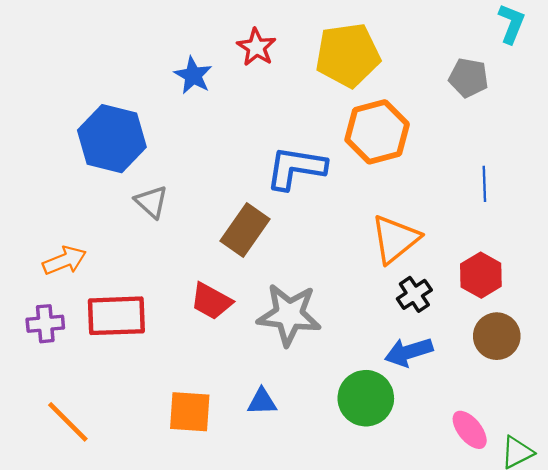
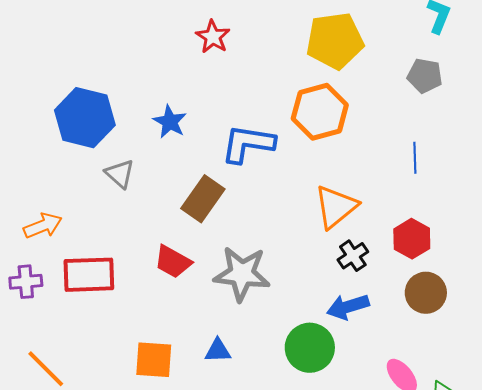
yellow pentagon: (348, 55) -> (335, 41), moved
blue star: (193, 75) -> (170, 122), moved
gray pentagon: (469, 78) -> (425, 76), moved

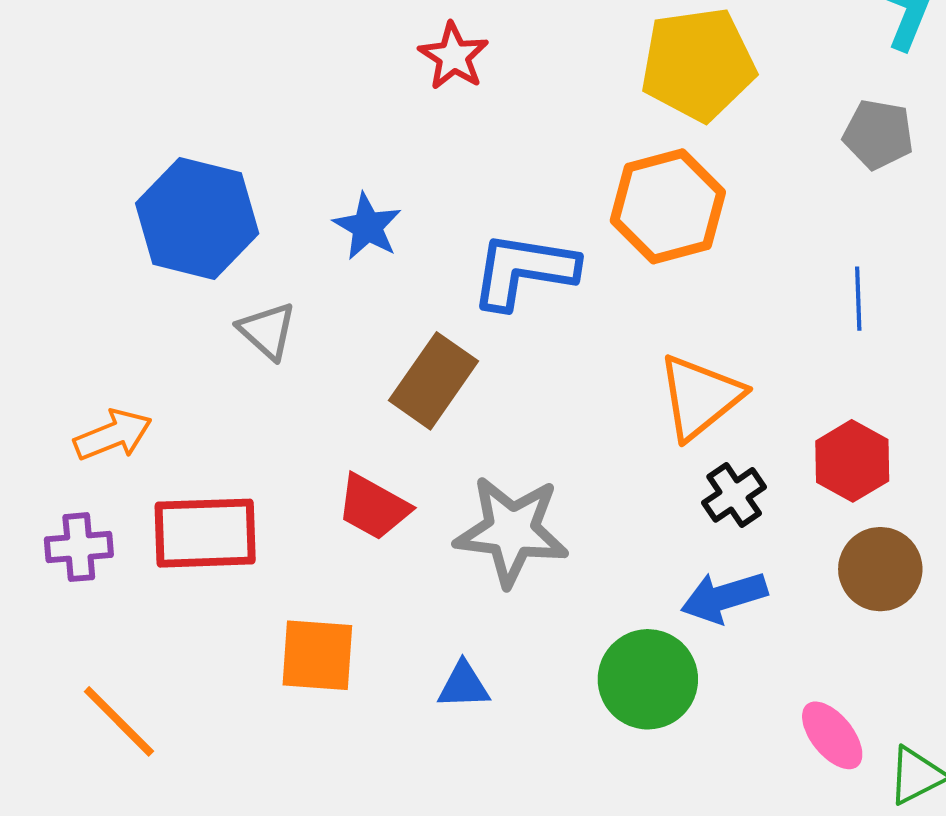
orange square: (154, 360) -> (317, 655), moved

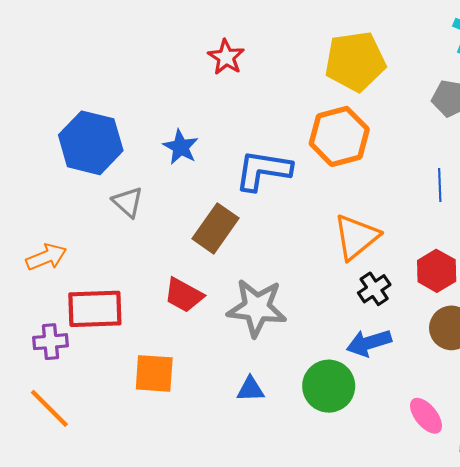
purple cross: (79, 547) -> (50, 342), moved
blue triangle: (464, 685) -> (250, 389), moved

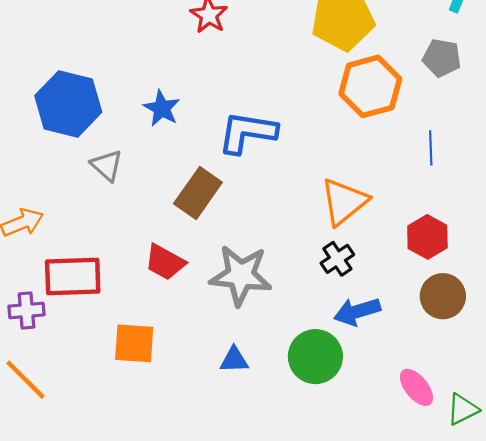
orange hexagon: (339, 136) -> (370, 86), moved
black cross: (374, 289) -> (337, 259), moved

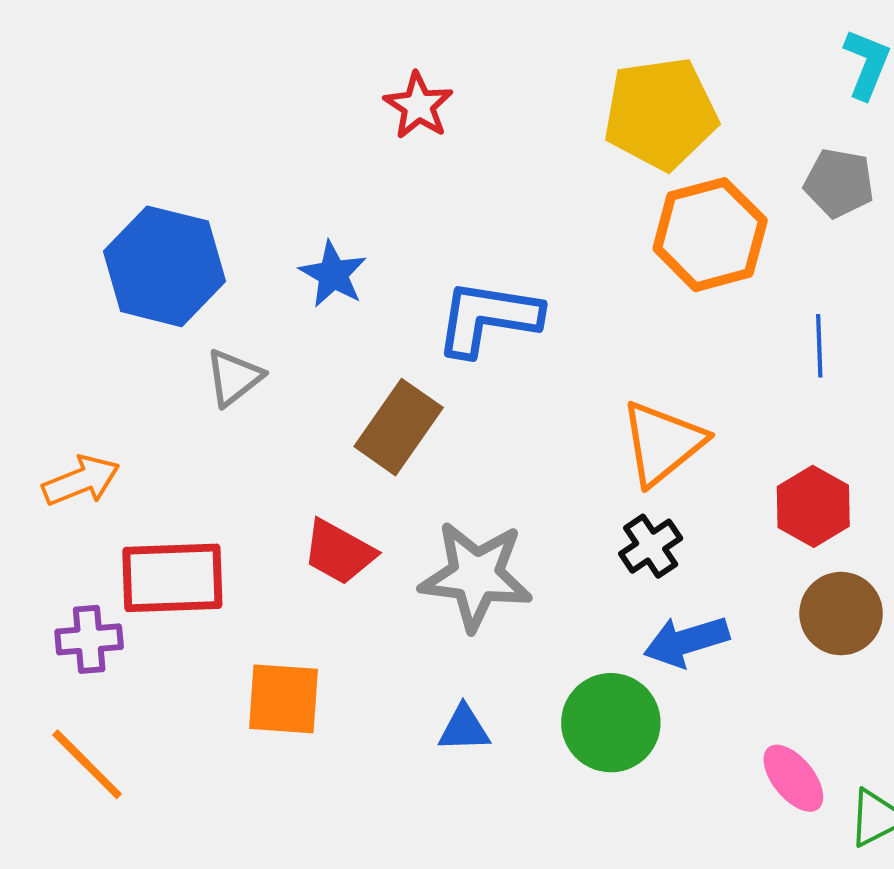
gray triangle: (107, 165) -> (234, 377), turned 40

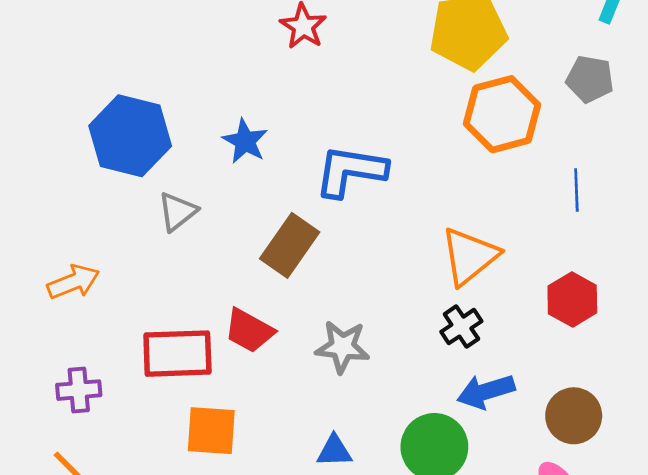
gray star: (476, 576) -> (342, 347), size x0.7
red rectangle: (172, 578) -> (177, 354), moved
brown circle: (841, 614) -> (574, 416), moved

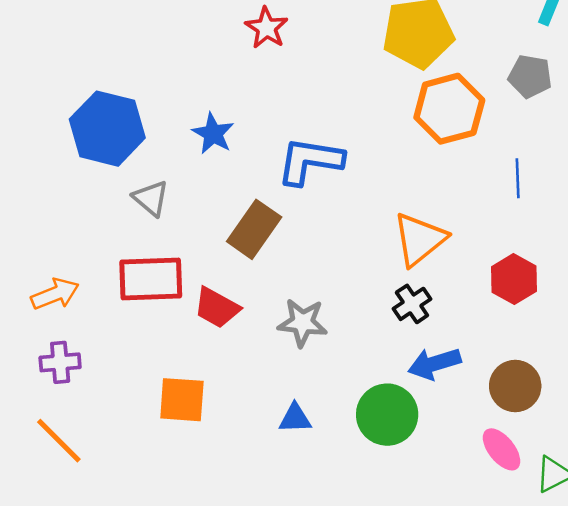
gray triangle: (177, 212) -> (151, 198), turned -42
orange arrow: (73, 282) -> (55, 294), moved
red rectangle: (177, 354) -> (151, 279), moved

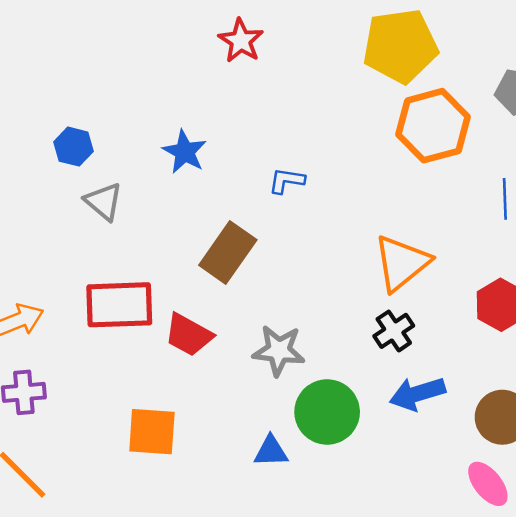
blue hexagon: (107, 129) -> (74, 147), size x0.5
blue L-shape: (310, 161) -> (287, 181), size x0.5
gray triangle: (151, 198) -> (104, 202), moved
green circle: (387, 415) -> (327, 412), moved

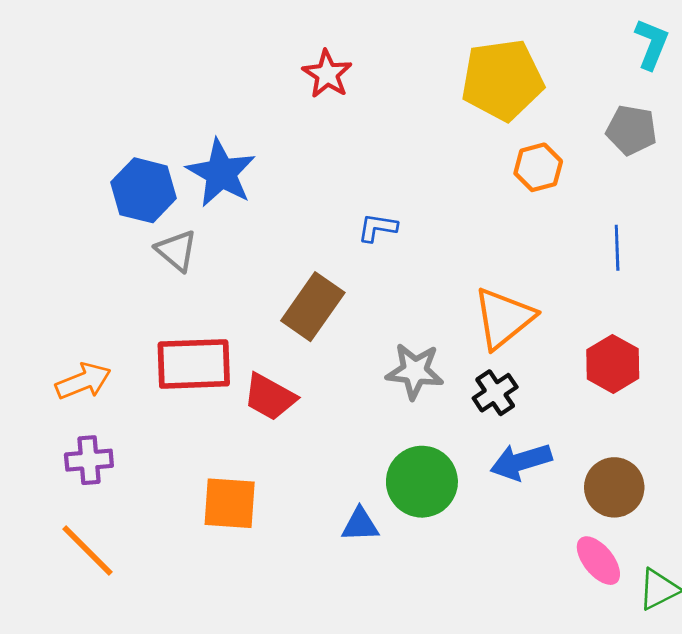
orange hexagon: (433, 126) -> (538, 167), size x0.6
blue hexagon: (74, 147) -> (144, 190), size x1.5
blue star: (185, 152) -> (221, 173), moved, size x1.4
gray star: (279, 351) -> (415, 371), moved

